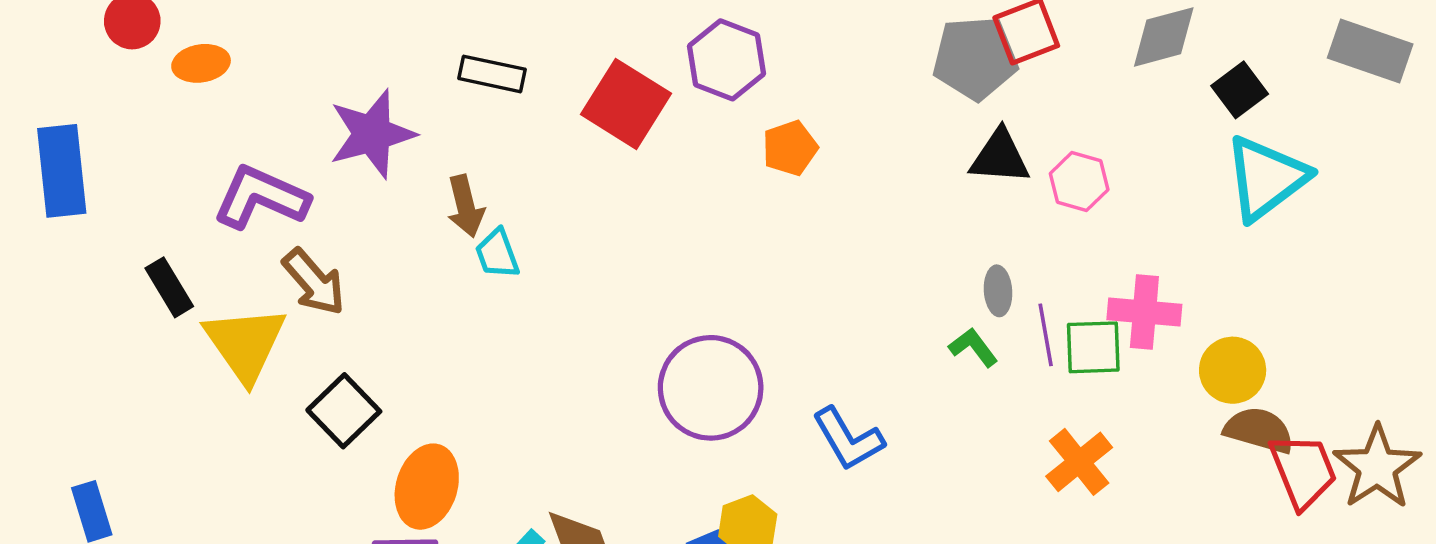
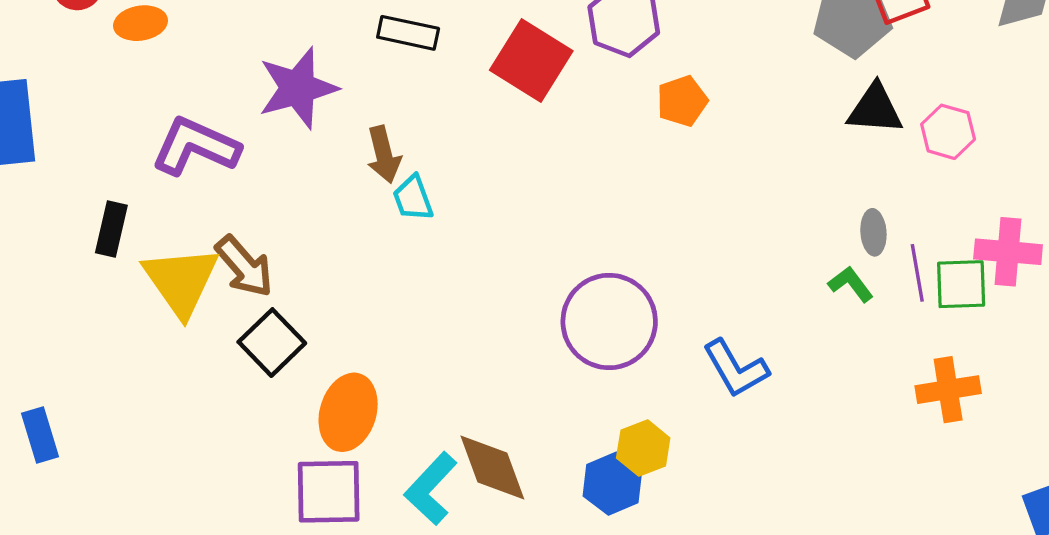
brown arrow: (314, 282) -> (244, 266), moved
black rectangle: (169, 287) -> (111, 229), turned 44
orange cross: (1079, 462) -> (948, 390), turned 30

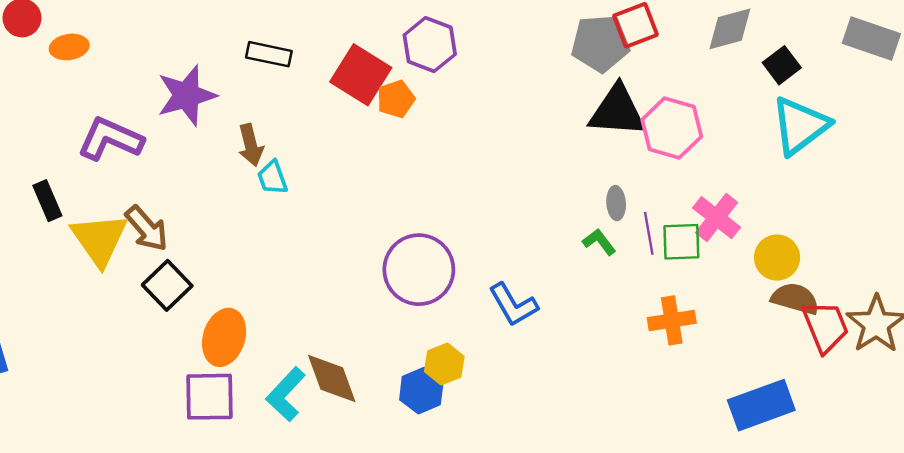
orange pentagon: (682, 101) -> (396, 99), moved
black triangle: (875, 109) -> (617, 111), size x1.4
pink hexagon: (948, 132) -> (672, 128), size x1.5
black rectangle: (111, 229) -> (47, 201), turned -36
pink cross: (1008, 252) -> (717, 218), turned 33

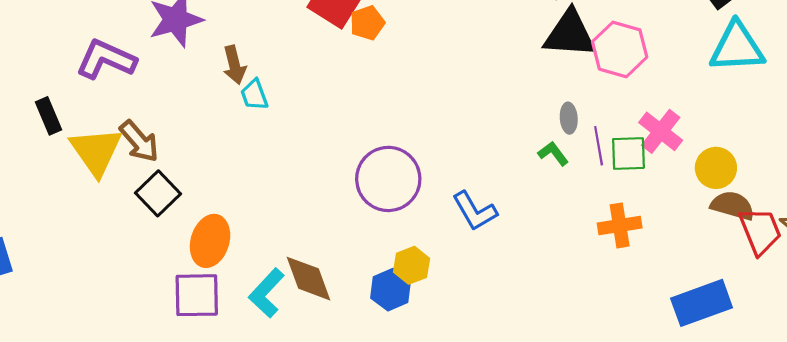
cyan triangle: (800, 126) -> (737, 47), turned 34

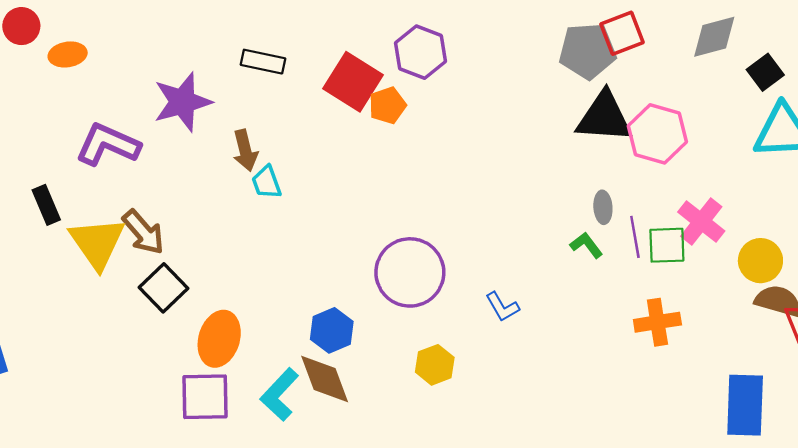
blue L-shape: (475, 211) -> (502, 307), size x0.7
blue hexagon: (390, 290) -> (332, 330), moved
blue rectangle: (702, 303) -> (745, 405), turned -68

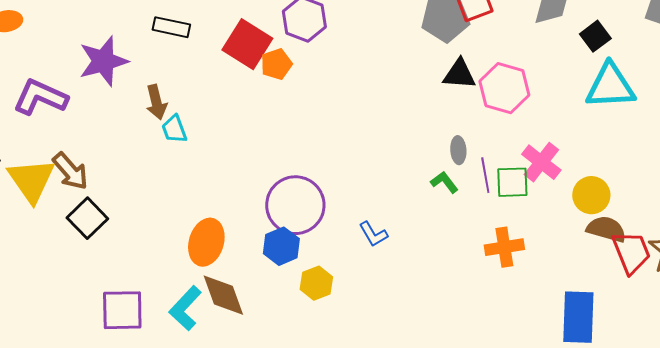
black triangle: (604, 117) -> (459, 74), size x0.7
blue hexagon: (332, 330) -> (281, 246), moved
orange ellipse: (219, 339) -> (206, 242), moved

